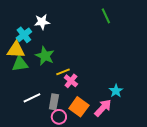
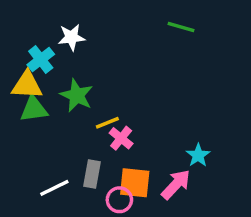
green line: (106, 16) -> (181, 27), turned -49
white line: (32, 98) -> (54, 188), moved
orange square: (79, 107) -> (135, 183), turned -30
pink circle: (59, 117) -> (119, 200), moved

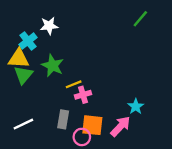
green line: (181, 27) -> (140, 19), moved, turned -66
green triangle: (34, 109) -> (23, 75), turned -42
pink cross: (121, 138) -> (83, 95), turned 35
white line: (54, 188) -> (23, 124), moved

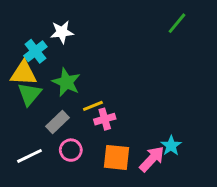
cyan star: (136, 107) -> (171, 146), moved
gray rectangle: (63, 119) -> (58, 122), moved, turned 36
pink circle: (82, 137) -> (71, 150), moved

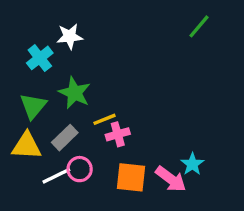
yellow triangle: (24, 73) -> (27, 146), moved
white line: (29, 156) -> (56, 176), moved
pink arrow: (152, 159) -> (171, 179), turned 84

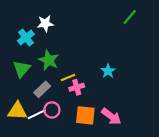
yellow triangle: (27, 146) -> (17, 111), moved
cyan star: (192, 164) -> (108, 71), moved

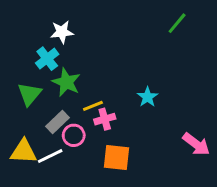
cyan cross: (26, 38) -> (47, 59), moved
pink circle: (52, 110) -> (74, 135), moved
pink arrow: (111, 116) -> (196, 144), moved

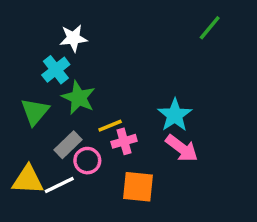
cyan star: (148, 97) -> (175, 115), size x1.4
pink arrow: (196, 144) -> (182, 148), moved

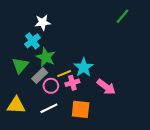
cyan star: (175, 115) -> (84, 67), moved
gray rectangle: (68, 145) -> (40, 76), moved
pink circle: (87, 161) -> (51, 86), moved
white line: (59, 185) -> (49, 108), moved

